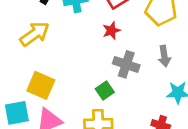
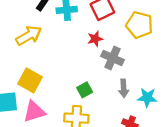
gray arrow: (164, 56) -> (124, 88), moved
gray cross: (126, 64) -> (113, 58), moved

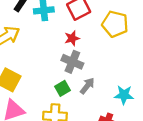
gray cross: (113, 58) -> (72, 62), moved
gray arrow: (124, 88) -> (87, 86), moved, turned -138

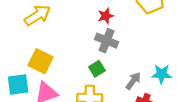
gray arrow: (87, 86) -> (133, 81), moved

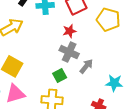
gray arrow: (133, 81) -> (86, 66), moved

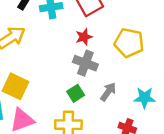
yellow pentagon: (108, 20) -> (129, 43), moved
gray arrow: (86, 66) -> (108, 92), moved

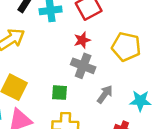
green square: (76, 93) -> (60, 93), moved, turned 35

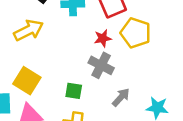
yellow pentagon: (126, 47) -> (136, 33), moved

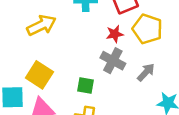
gray arrow: (121, 97) -> (146, 72), moved

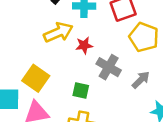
yellow arrow: (42, 25) -> (58, 32), moved
red star: (115, 34) -> (84, 45), moved

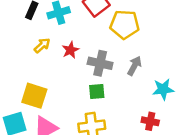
yellow arrow: (58, 32) -> (42, 45), size x0.6
green square: (81, 91) -> (97, 91), moved

